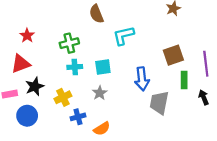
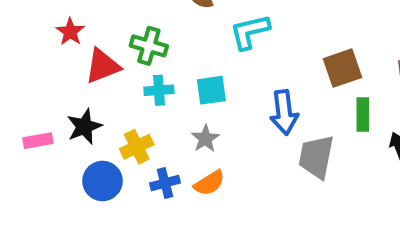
green cross: (69, 43) -> (149, 46), turned 30
red triangle: (21, 64) -> (102, 66), moved
blue circle: (27, 116) -> (102, 181), moved
orange semicircle: (102, 129) -> (209, 183), moved

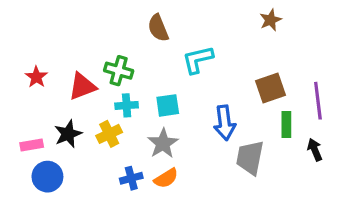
red star: (70, 32) -> (36, 77), moved
gray star: (205, 139) -> (163, 143), size x1.4
yellow cross: (137, 147) -> (109, 134), moved
blue circle: (102, 181) -> (47, 177), moved

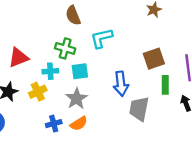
green cross: (119, 71) -> (65, 48), moved

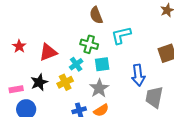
cyan cross: (50, 71) -> (76, 64), turned -32

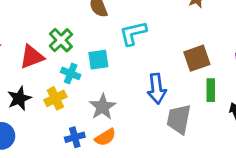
green cross: (89, 44) -> (61, 40), moved, turned 30
cyan cross: (76, 64) -> (71, 73), turned -32
cyan square: (102, 64) -> (98, 60), moved

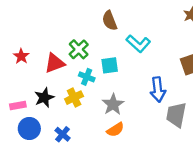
cyan L-shape: (133, 33) -> (138, 44), turned -125
blue cross: (75, 137) -> (63, 134), moved, turned -35

